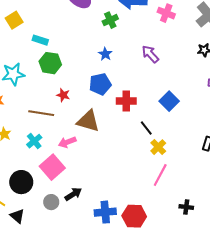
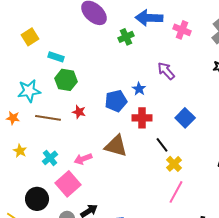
blue star: (105, 54) -> (139, 89), moved
brown line: (41, 113) -> (48, 118), moved
brown triangle: (88, 121) -> (116, 146), moved

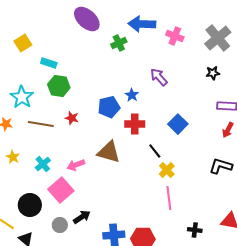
cyan star: (29, 91) -> (22, 97), turned -30
pink line: (176, 192) -> (169, 198), turned -35

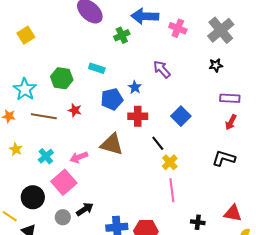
cyan rectangle: (49, 63) -> (97, 68), moved

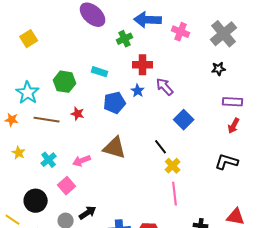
purple arrow: (162, 69) -> (165, 87), moved
red cross: (138, 116) -> (143, 65), moved
pink square: (64, 182) -> (67, 186), size x0.7

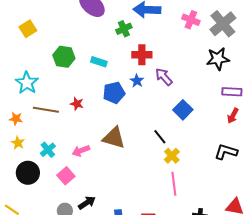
pink cross: (181, 32) -> (191, 20), moved
black star: (219, 69) -> (218, 59), size x1.6
green hexagon: (65, 82) -> (64, 57), moved
orange star: (12, 120) -> (16, 119), moved
black circle: (36, 201) -> (28, 173), moved

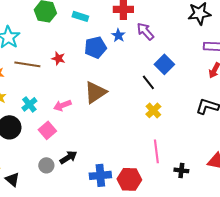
black line: (160, 137) -> (148, 82), moved
brown triangle: (114, 138) -> (95, 92), turned -50
pink line: (174, 184) -> (156, 151), moved

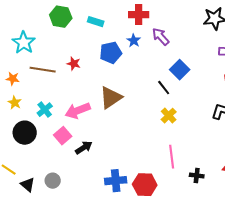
pink arrow: (62, 105) -> (78, 111), size x1.4
black arrow: (68, 157) -> (84, 148), moved
gray circle: (46, 165) -> (53, 181), moved

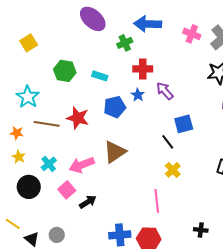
red star: (74, 64) -> (78, 118), size x1.6
blue square: (180, 70) -> (184, 124), turned 30
pink line: (172, 157) -> (157, 201), moved

